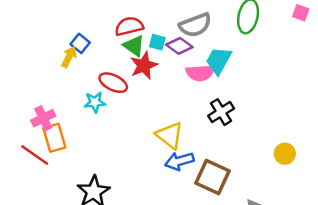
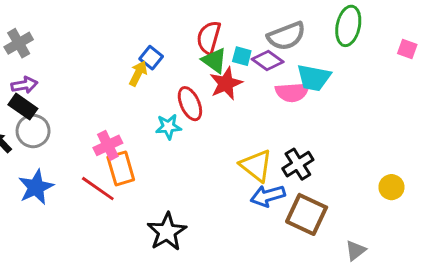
pink square: (301, 13) -> (407, 49), moved
red semicircle: (129, 26) -> (209, 37), turned -60
cyan trapezoid: (219, 61) -> (314, 78), turned -108
red ellipse: (113, 83) -> (190, 104), turned 40
black cross: (221, 112) -> (298, 164), moved

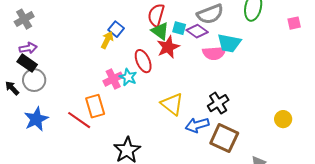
pink square: (407, 49) -> (294, 23), turned -32
cyan star: (168, 127) -> (128, 77), turned 30
pink cross: (108, 145) -> (113, 79), moved
yellow triangle: (256, 166) -> (172, 104), moved

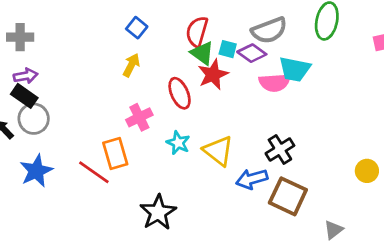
gray cross: (24, 19) -> (20, 37), turned 30
blue square: (116, 29) -> (137, 28), moved
cyan star: (128, 77) -> (178, 143), moved

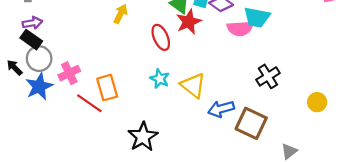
pink cross: (139, 117) -> (69, 73), moved
black cross: (280, 149) -> (268, 76), moved
blue star: (36, 171) -> (39, 86), moved

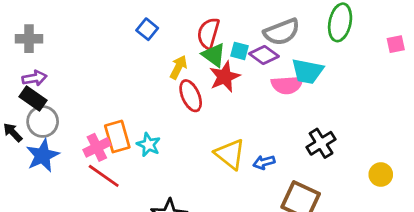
yellow arrow: (121, 14) -> (178, 67), moved
pink cross: (69, 73) -> (97, 147), moved
cyan star: (160, 79) -> (149, 145), moved
orange rectangle: (107, 88) -> (117, 136), moved
blue arrow: (221, 109) -> (264, 162), moved, size x0.7

